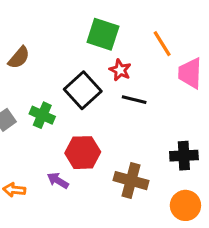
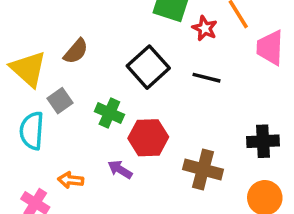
brown semicircle: (19, 58) -> (76, 51), moved
red star: (120, 70) -> (205, 28), moved
green cross: (42, 115) -> (109, 113), moved

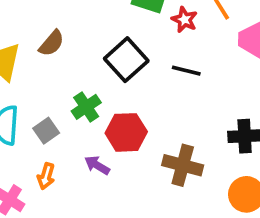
gray square: (60, 101) -> (46, 131), moved
green cross: (109, 113) -> (86, 107), turned 32
orange arrow: (71, 180) -> (46, 176), turned -80

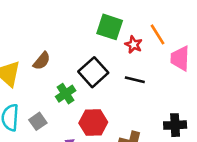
green cross: (86, 107) -> (66, 94), moved

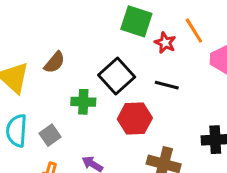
green cross: (66, 94) -> (83, 102), turned 36
red hexagon: (93, 123) -> (135, 118), moved

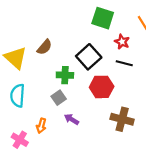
red star: (165, 43) -> (122, 42), moved
gray square: (50, 135) -> (59, 98), moved

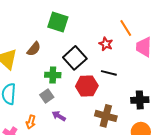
green square: (103, 18) -> (58, 22), moved
black line: (124, 63) -> (109, 73), moved

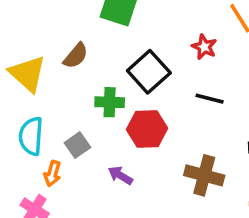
red hexagon: (87, 86) -> (147, 129), moved
gray square: (47, 96) -> (77, 145), moved
orange arrow: (31, 122) -> (52, 174), moved

